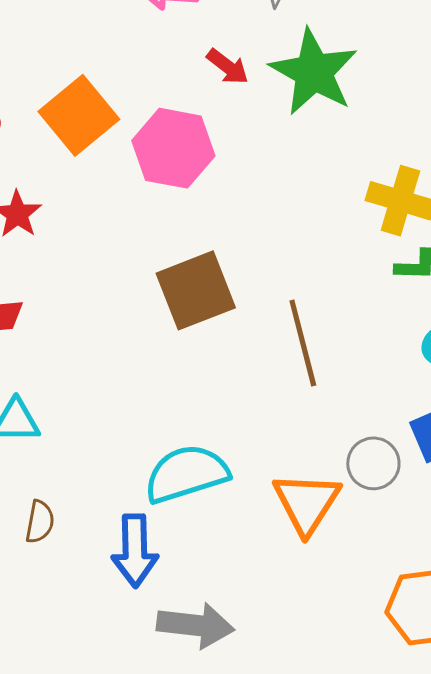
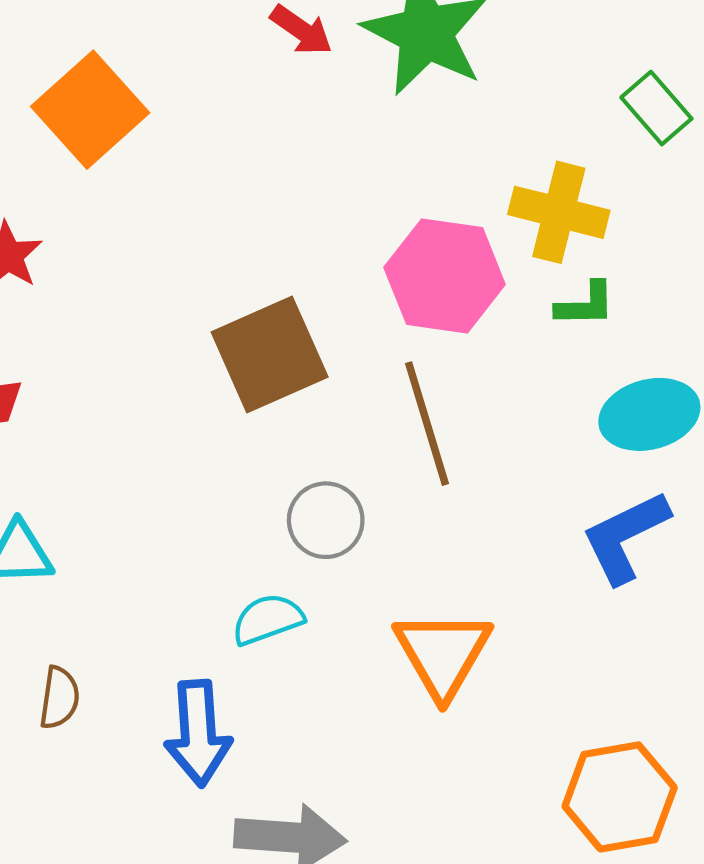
pink hexagon: (173, 148) -> (445, 276), moved
gray circle: (373, 463) -> (326, 520), moved
cyan semicircle: (186, 474) -> (268, 619), size x0.6

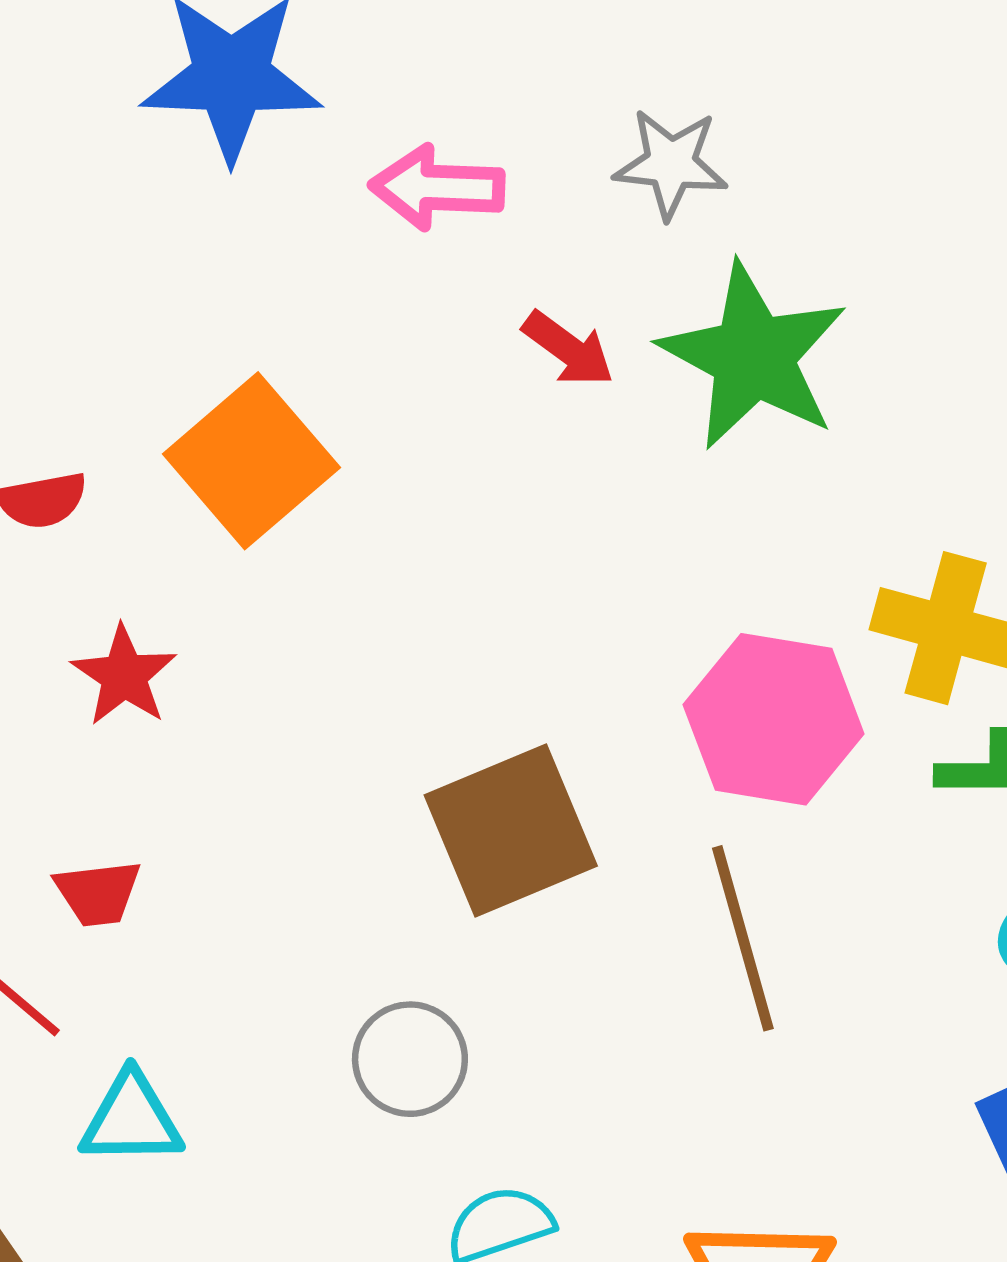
gray circle: (326, 520) -> (410, 1059), moved

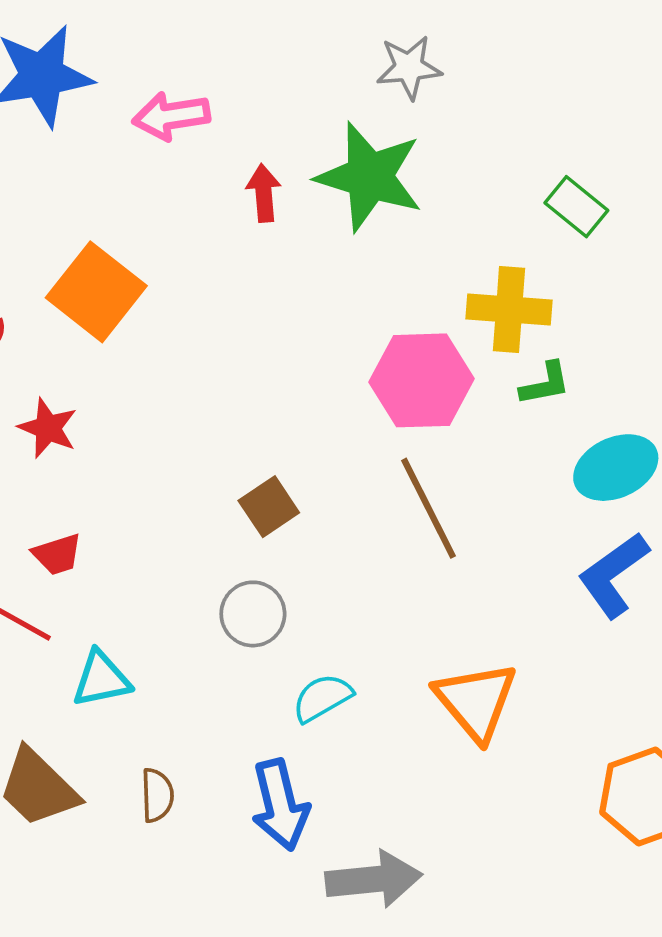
gray star: (671, 164) -> (409, 67), moved
red arrow: (568, 349) -> (264, 193), turned -120
brown square: (511, 831) -> (269, 507), moved, size x0.6

